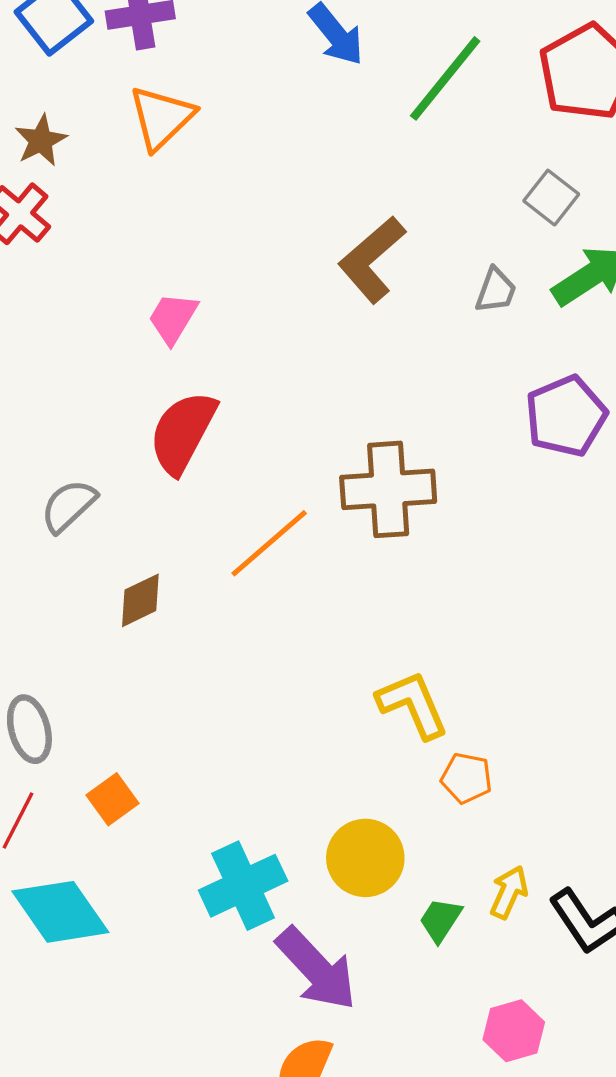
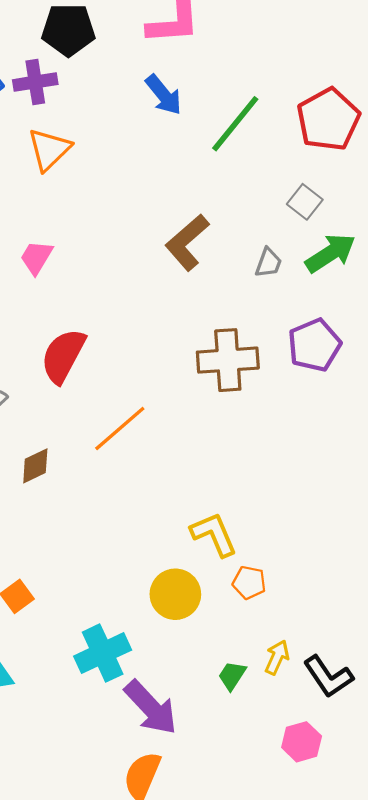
pink trapezoid: (173, 318) -> (36, 257), moved
brown cross: (388, 489) -> (228, 360), moved
yellow circle: (365, 858) -> (175, 594), moved
pink hexagon: (514, 1031) -> (302, 742), moved

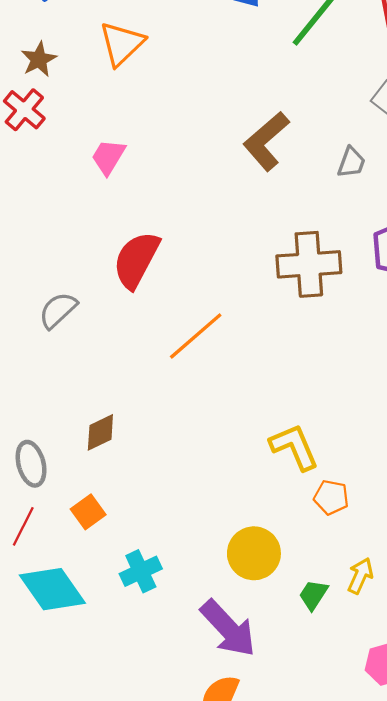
brown diamond: (35, 466) -> (100, 432), moved
yellow circle: (175, 594) -> (254, 553), moved
cyan cross: (103, 653) -> (141, 571), moved, size x0.7

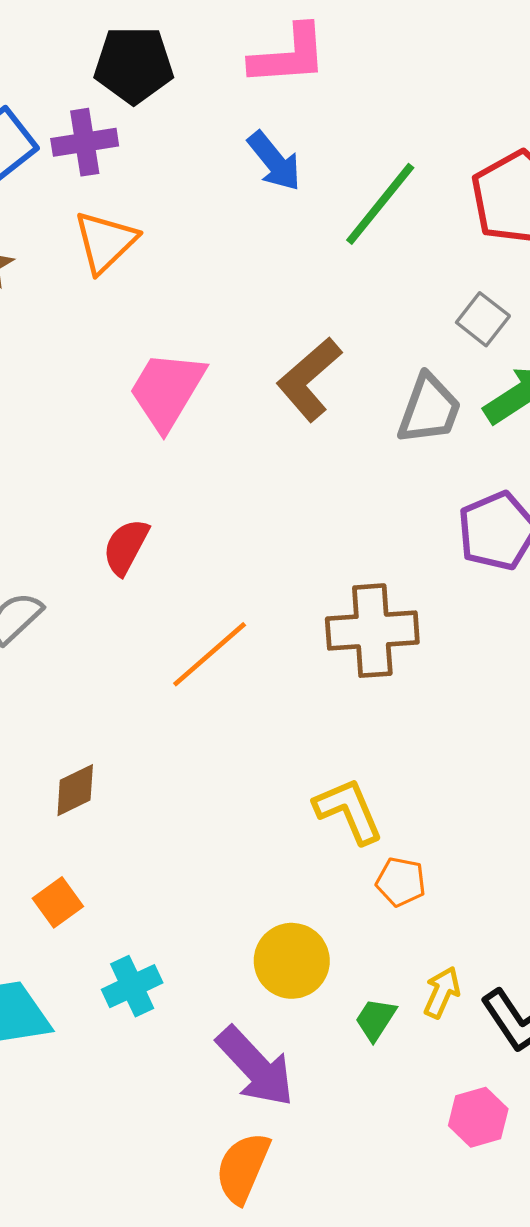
pink trapezoid: (108, 157) -> (167, 390), moved, size x1.6
gray trapezoid: (351, 162) -> (429, 409), size x1.6
red semicircle: (136, 260) -> (126, 547), size x0.7
brown cross: (309, 264) -> (372, 631), moved

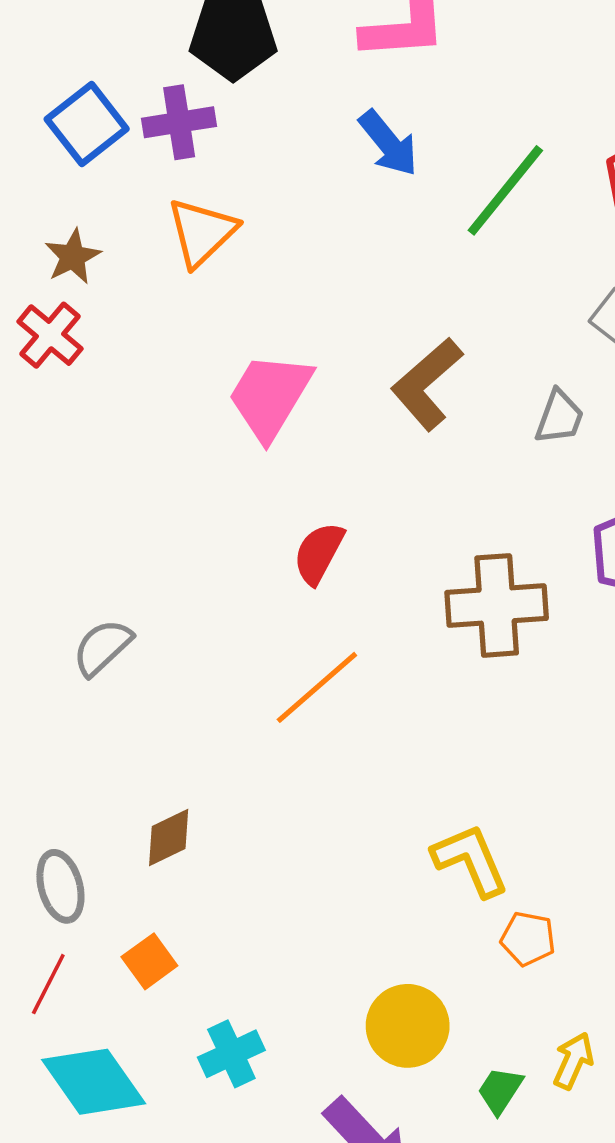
gray trapezoid: (429, 409) -> (559, 417), size x0.7
red semicircle: (126, 547) -> (319, 553), moved
brown cross: (372, 631) -> (497, 605), moved

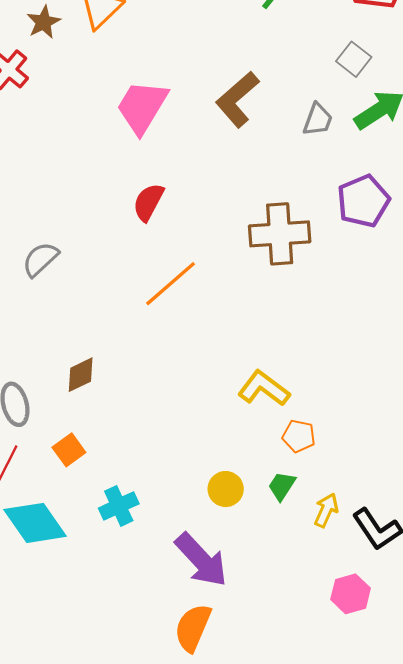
brown star: (73, 257) -> (44, 22), moved
red semicircle: (319, 553) -> (148, 202), moved
yellow L-shape: (470, 860) -> (264, 388), turned -30
yellow circle: (408, 1026) -> (226, 489), size x0.7
green trapezoid: (500, 1090) -> (282, 486), moved

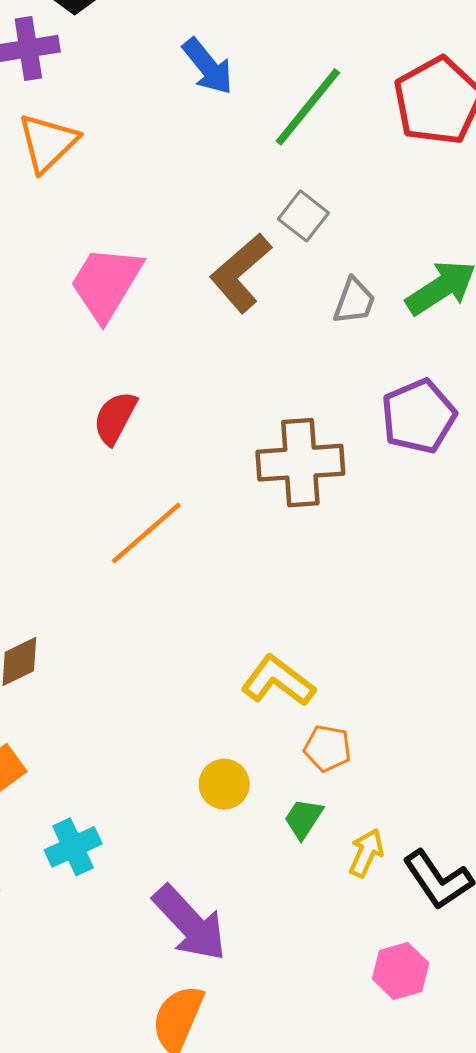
gray square: (354, 59) -> (303, 216), moved
yellow circle: (226, 489) -> (224, 784), moved

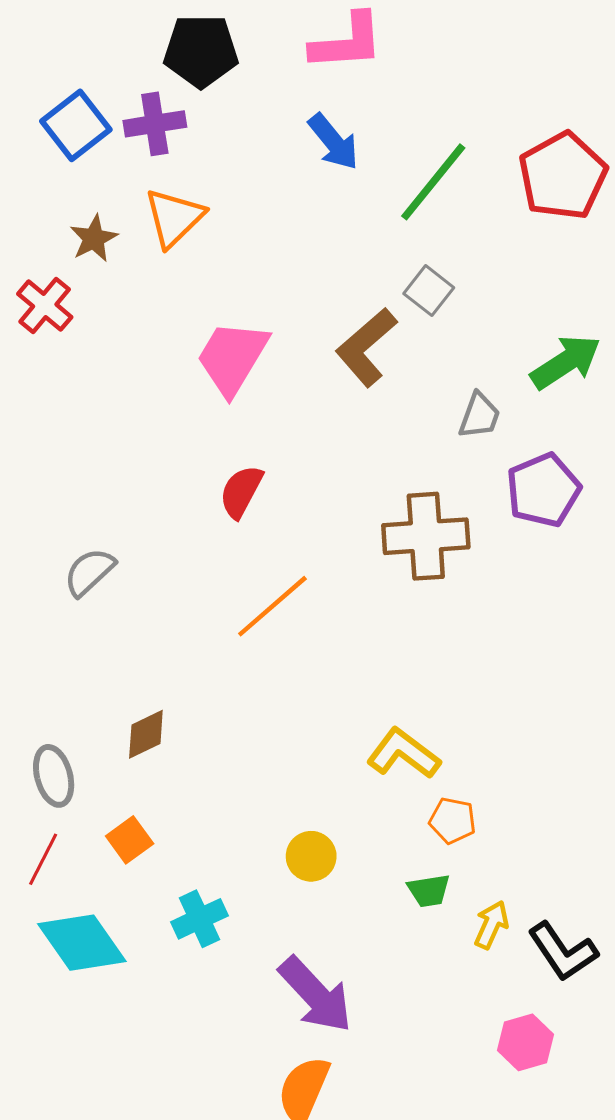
gray trapezoid: (354, 301) -> (479, 416), moved
yellow circle: (224, 784) -> (311, 856), moved
green trapezoid: (303, 818) -> (429, 891), turned -132

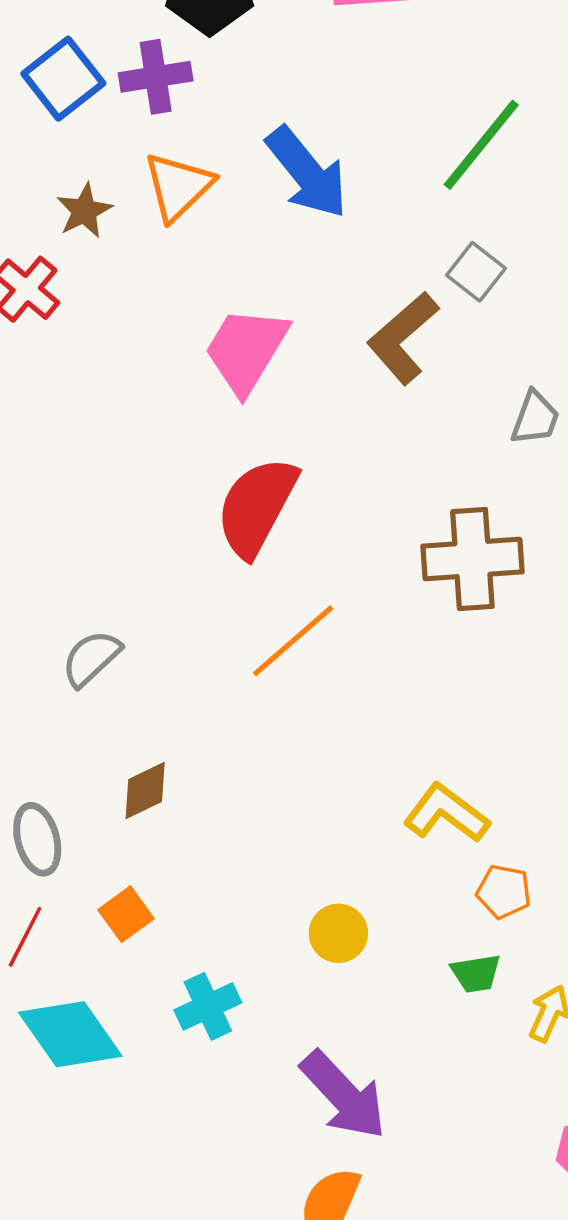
blue arrow: (333, 142) -> (307, 173), moved, size x1.4
red semicircle: (241, 492) -> (257, 507), size x1.6
gray semicircle: (89, 572) -> (91, 658), moved

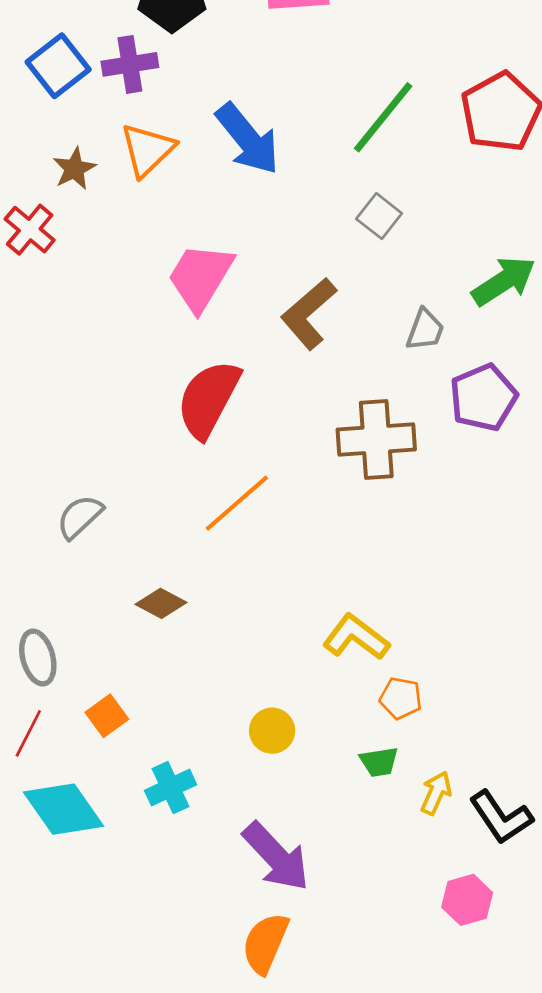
brown L-shape: (403, 338) -> (309, 314), moved
brown diamond: (145, 791) -> (161, 603), moved, turned 54

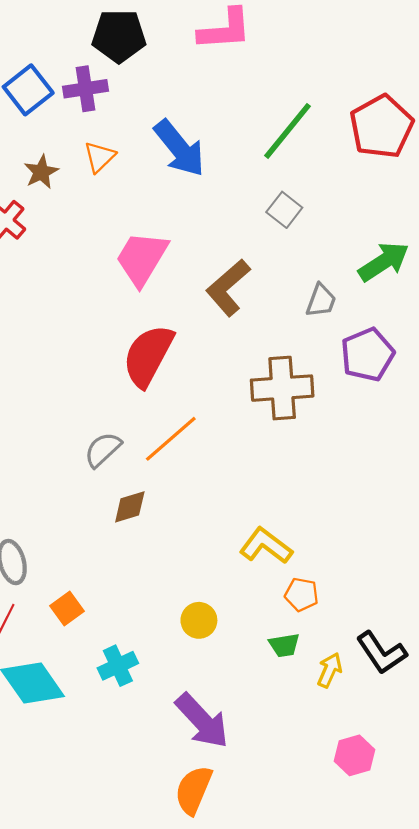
orange triangle: (148, 150) -> (100, 157), size x0.7
gray semicircle: (80, 517) -> (103, 450), moved
brown diamond: (161, 603) -> (130, 507), moved, turned -45
black L-shape: (501, 817) -> (381, 653), moved

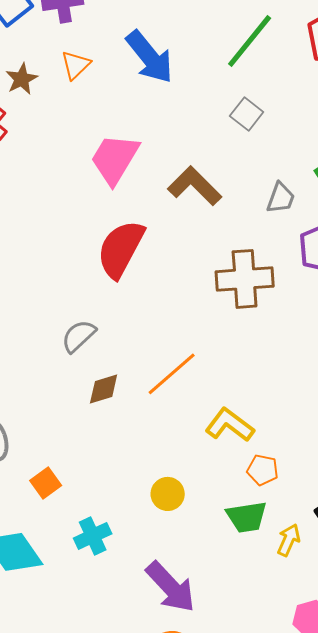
brown L-shape: (228, 288) -> (195, 186), turned 86
orange line: (171, 439) -> (172, 374), moved
green trapezoid: (284, 645) -> (247, 517), size x1.4

